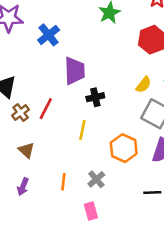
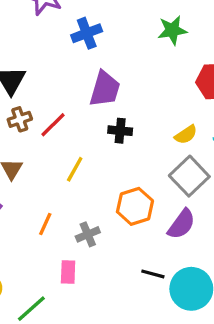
yellow line: (82, 130) -> (75, 169), moved

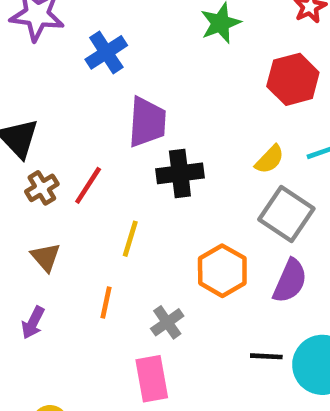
black cross: (120, 131) -> (180, 173), size x1.4
orange line: (45, 224) -> (106, 302), moved
pink rectangle: (68, 272) -> (152, 379), size x1.4

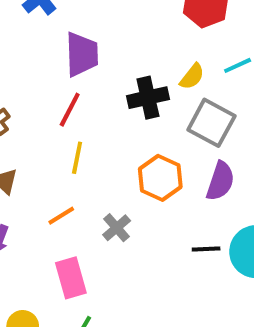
black cross: (180, 173) -> (148, 98), moved
red line: (88, 185) -> (70, 110), moved
orange line: (106, 302) -> (61, 216), turned 52
pink rectangle: (152, 379) -> (71, 278), moved

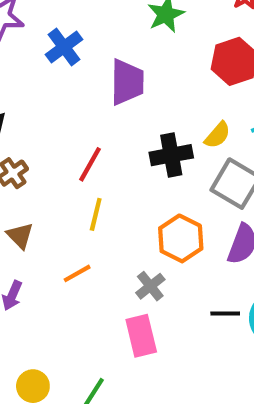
purple trapezoid: (82, 54) -> (127, 82), moved
gray cross: (117, 228) -> (150, 286), moved
pink rectangle: (71, 278) -> (141, 336), moved

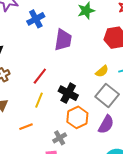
black cross: (171, 155) -> (68, 93), moved, turned 30

